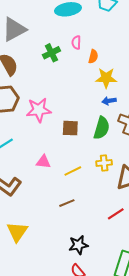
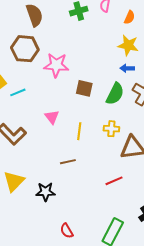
orange semicircle: (93, 56) -> (129, 17), moved
pink triangle: (43, 162) -> (52, 117), turned 35
yellow line: (73, 171) -> (79, 131), turned -66
black star: (78, 245) -> (45, 192), moved

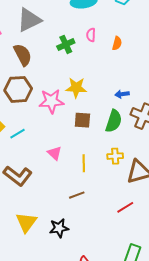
yellow star: (128, 45) -> (76, 88), moved

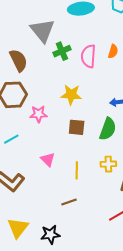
gray triangle: (29, 20) -> (42, 30), moved, turned -44
pink semicircle: (91, 35) -> (88, 56), moved, size x1.6
pink star: (51, 101) -> (38, 114), moved, size x0.7

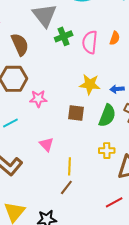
yellow star: (71, 95) -> (90, 84), moved
yellow line: (77, 170) -> (69, 166), moved
brown line: (69, 202) -> (66, 187), turned -35

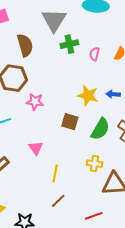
pink semicircle: (90, 42) -> (95, 54), size x0.6
blue arrow: (117, 89) -> (113, 94), moved
brown line: (66, 187) -> (58, 201), moved

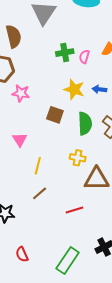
green cross: (69, 44) -> (65, 53), moved
pink semicircle: (95, 54) -> (84, 57), moved
green semicircle: (100, 129) -> (85, 124), turned -35

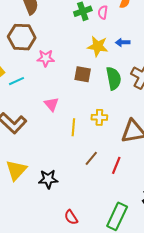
yellow cross: (78, 158) -> (99, 117), moved
brown line: (40, 193) -> (91, 158), moved
red line: (74, 210) -> (116, 165), turned -42

